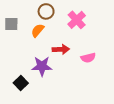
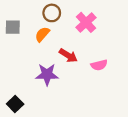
red arrow: (61, 49) -> (68, 56), turned 35
black square: (21, 83) -> (15, 104), moved

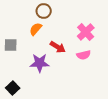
pink cross: (86, 22) -> (86, 32), moved
gray square: (13, 27) -> (11, 45), moved

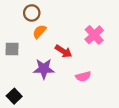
brown circle: (44, 11) -> (32, 13), moved
pink semicircle: (84, 55) -> (83, 76), moved

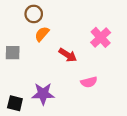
purple star: (44, 69) -> (43, 94), moved
black square: (14, 96) -> (15, 103), turned -32

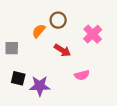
brown circle: (34, 14) -> (58, 20), moved
black square: (15, 103) -> (18, 78), moved

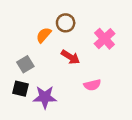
gray square: (12, 48) -> (25, 64), moved, turned -32

